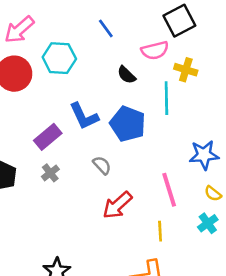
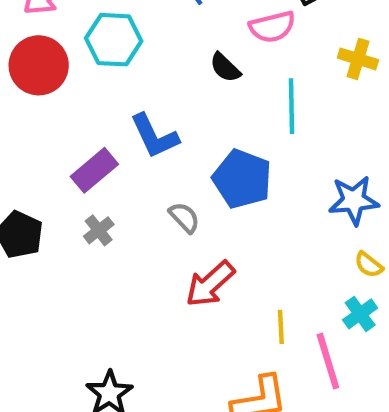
yellow cross: (186, 70) -> (358, 59), moved
blue pentagon: (128, 124) -> (242, 179), moved
pink line: (169, 190) -> (328, 361), moved

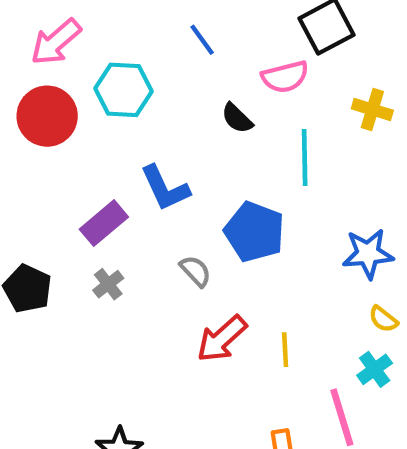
yellow line: (281, 327) -> (285, 350), moved

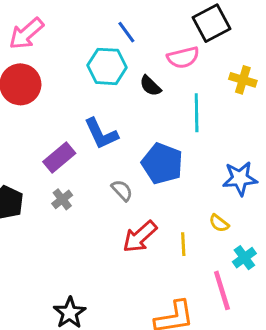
cyan hexagon: (124, 90) -> (107, 66), moved
yellow semicircle: (383, 319) -> (219, 223), moved

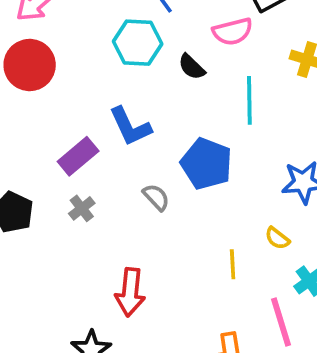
red arrow: (140, 237) -> (130, 292), moved, turned -42

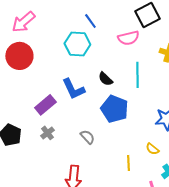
black semicircle: (192, 67) -> (105, 79), moved
gray semicircle: (156, 197) -> (87, 137), moved

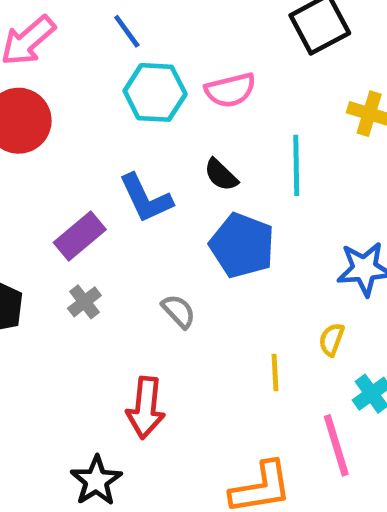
blue line: (90, 21) -> (127, 31), moved
pink semicircle: (128, 38) -> (230, 90), moved
yellow semicircle: (152, 149) -> (332, 340), turned 72

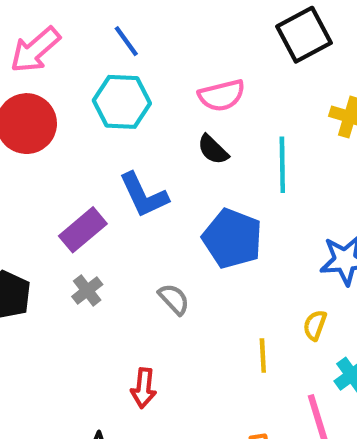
cyan hexagon: (155, 92) -> (122, 102), moved
black semicircle: (221, 175) -> (213, 150), moved
red arrow: (146, 408) -> (144, 388), size x0.7

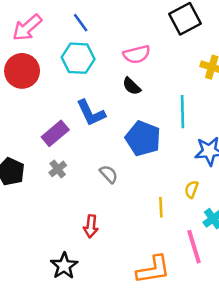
cyan line: (282, 165) -> (183, 112), moved

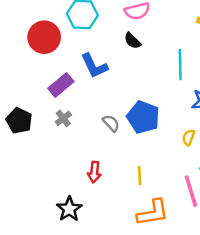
red circle: (22, 71) -> (44, 37), moved
blue pentagon: (143, 138) -> (143, 117), moved
yellow line: (161, 207) -> (140, 176), moved

